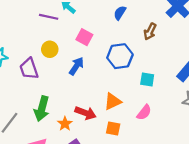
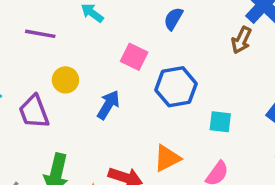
purple line: (49, 17) -> (40, 34), moved
brown arrow: (150, 31) -> (241, 40), moved
pink square: (84, 37) -> (134, 57), moved

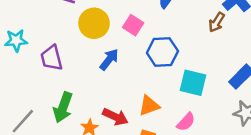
yellow circle: (65, 80) -> (94, 23), moved, size x1.5
cyan square: (220, 122) -> (193, 83), size x1.5

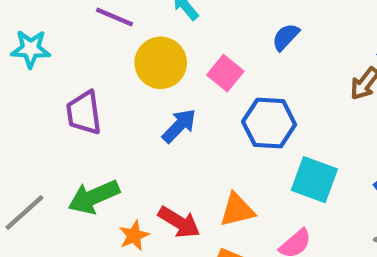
cyan star: (16, 40) -> (31, 49), moved
green arrow: (63, 107) -> (94, 197), turned 40

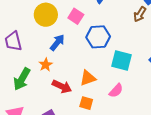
green arrow: (94, 197) -> (22, 79), turned -30
orange star: (134, 236) -> (46, 65), moved

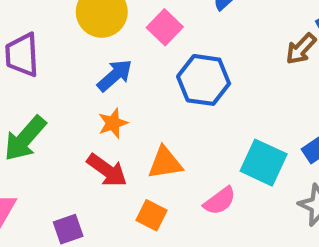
cyan square: (122, 61) -> (264, 163), moved
orange star: (46, 65) -> (113, 123), moved

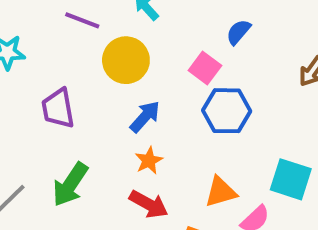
pink square: (165, 27) -> (205, 68), moved
orange triangle: (165, 163) -> (221, 192), moved

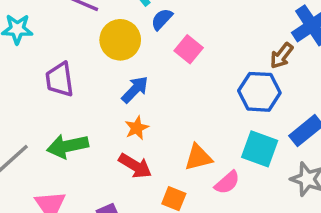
blue semicircle: (238, 32) -> (162, 19), moved
blue hexagon: (227, 111) -> (259, 92), moved
green arrow: (70, 184) -> (68, 146), turned 42

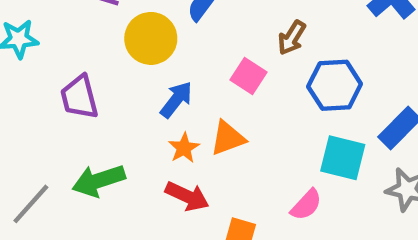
pink square: (189, 49) -> (249, 76), moved
brown arrow: (282, 56) -> (292, 38), moved
orange triangle: (198, 157) -> (228, 138), moved

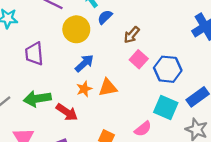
brown arrow: (292, 38) -> (132, 35), moved
pink square: (249, 76) -> (139, 59), moved
red arrow: (187, 196) -> (67, 112), moved

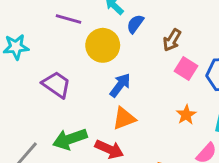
purple trapezoid: (34, 54) -> (56, 85), turned 140
orange triangle: (108, 88) -> (124, 118), moved
orange star: (84, 89) -> (186, 115), moved

